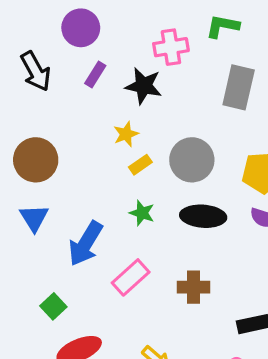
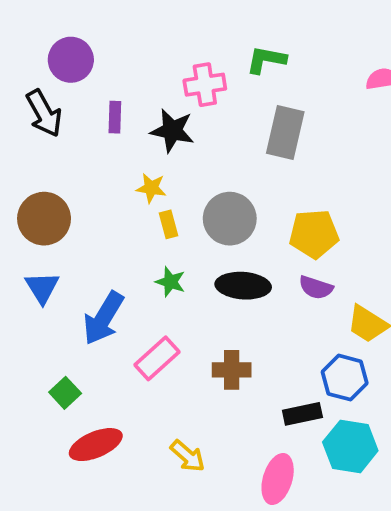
purple circle: (81, 28) -> (71, 60), moved
purple rectangle: (95, 75) -> (115, 117), turned -30
yellow star: (126, 134) -> (151, 188), turned 30
yellow rectangle: (140, 165) -> (168, 224), turned -70

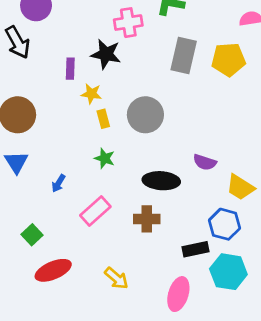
purple rectangle: (115, 117) -> (70, 69), moved
yellow pentagon: (314, 234) -> (228, 59), moved
black ellipse: (243, 286) -> (161, 181), moved
blue arrow: (103, 318) -> (58, 183), size x0.5

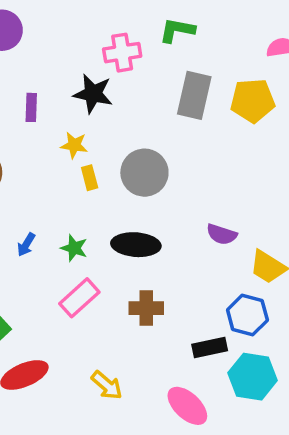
purple rectangle: (70, 69) -> (31, 107), moved
green star: (105, 158) -> (74, 248), moved
black ellipse: (161, 181) -> (136, 245), moved
blue arrow: (58, 183) -> (26, 245), moved
pink ellipse: (178, 294) -> (187, 406), turned -64

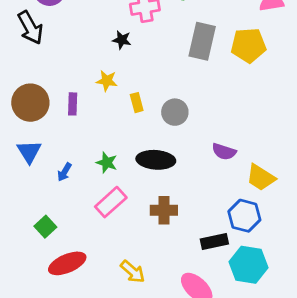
black star: (93, 94) -> (122, 40), size x0.6
purple rectangle: (31, 107) -> (73, 104), moved
gray circle: (144, 173) -> (175, 112), moved, size x0.7
yellow rectangle: (90, 178) -> (137, 103), moved
blue arrow: (26, 245) -> (64, 172), moved

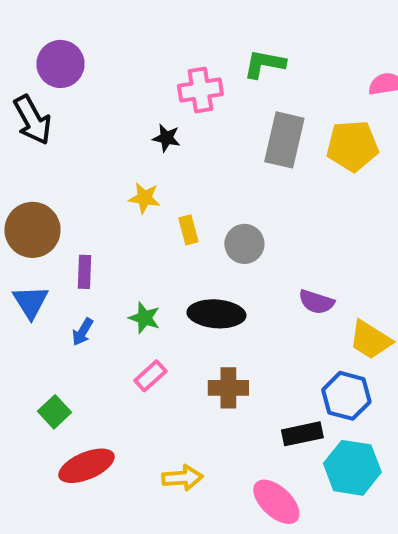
purple rectangle: (73, 104) -> (84, 272), moved
pink rectangle: (111, 202) -> (150, 376), size x0.7
yellow arrow: (133, 272) -> (182, 478), turned -45

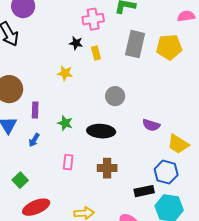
yellow rectangle: (188, 230) -> (96, 53), moved
green star: (144, 318) -> (65, 123), moved
pink rectangle: (150, 376) -> (68, 162), turned -42

